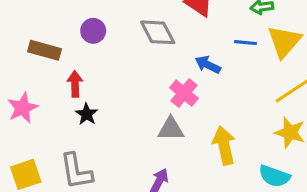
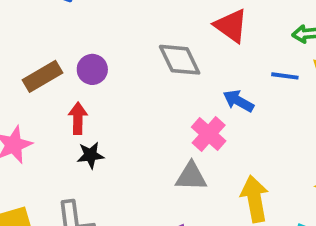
purple circle: (93, 31) -> (92, 69), moved
brown rectangle: (44, 50) -> (42, 76), turned -48
black star: (87, 114) -> (90, 155), turned 30

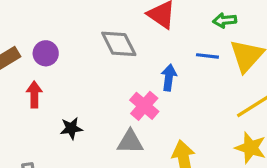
blue arrow: (238, 101) -> (169, 78), turned 70
black star: (90, 155) -> (71, 128), moved

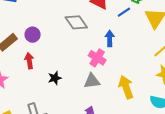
blue line: (207, 56) -> (124, 12), moved, turned -32

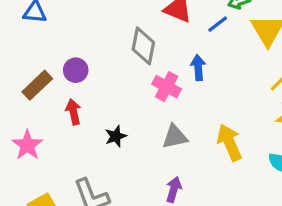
gray diamond: (76, 22) -> (143, 46), turned 50
pink cross: (97, 58) -> (167, 87), moved

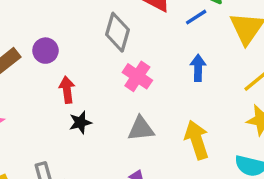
blue arrow: (198, 68) -> (198, 68), moved
red arrow: (73, 112) -> (67, 90), moved

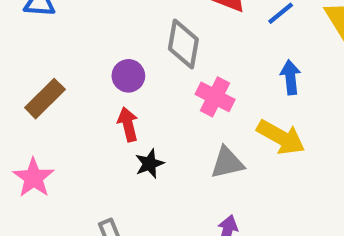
purple circle: (45, 51) -> (128, 76), moved
yellow arrow: (197, 140) -> (281, 137), moved, turned 144

